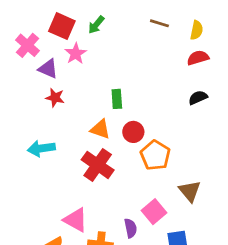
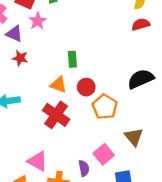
black semicircle: (198, 98) -> (141, 79), moved, size x1.6

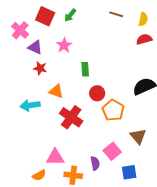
pink star: (38, 21) -> (64, 45), moved
orange triangle: (58, 85) -> (56, 91), moved
pink triangle: (38, 161) -> (55, 157), turned -30

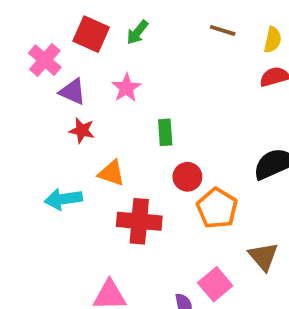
red cross: (71, 117) -> (139, 221), turned -30

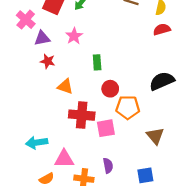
purple triangle: (73, 92) -> (42, 38), turned -35
cyan arrow: (63, 199) -> (37, 143), moved
orange pentagon: (217, 208) -> (128, 107), turned -30
pink square: (215, 284) -> (106, 128), moved, turned 30

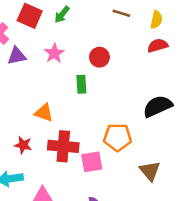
red star: (48, 61) -> (23, 145), moved
red circle: (110, 89) -> (99, 57), moved

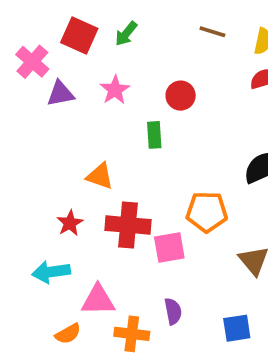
red star: (23, 145) -> (70, 223), turned 30

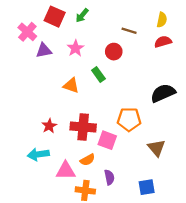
brown line: (212, 32) -> (129, 31), moved
green rectangle: (154, 135) -> (98, 75), turned -32
orange triangle: (100, 176) -> (71, 85), moved
pink square: (169, 247) -> (107, 140), turned 30
orange semicircle: (68, 334) -> (87, 160), moved

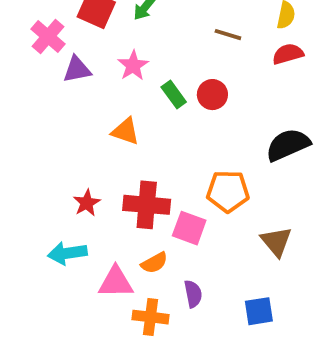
red circle: (114, 52) -> (212, 95), moved
green rectangle: (98, 75) -> (174, 95), moved

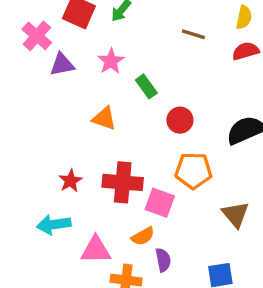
red circle: (212, 95) -> (180, 120), moved
orange semicircle: (154, 263) -> (143, 236), moved

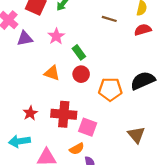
red circle: (180, 120) -> (81, 74), moved
orange pentagon: (193, 171) -> (110, 89), moved

